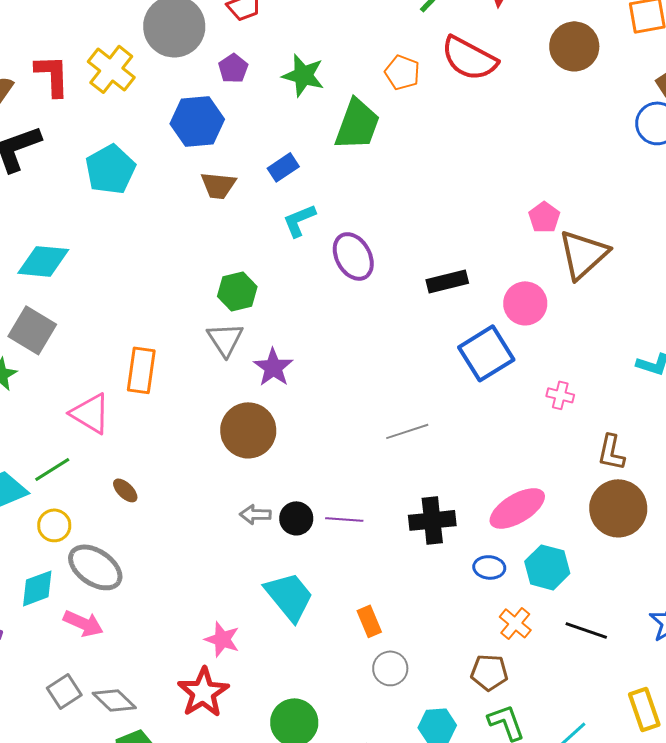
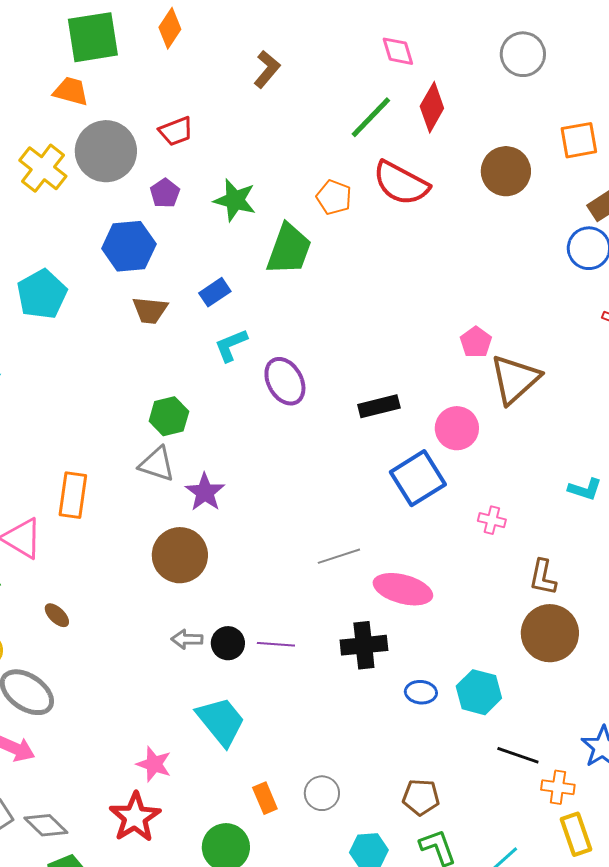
yellow cross: (111, 69) -> (43, 168), moved
gray triangle: (225, 339) -> (157, 464), turned -39
pink ellipse: (517, 508) -> (403, 589), moved, turned 46
orange rectangle: (369, 621) -> (265, 798), moved
orange cross: (515, 623) -> (558, 787), moved, turned -32

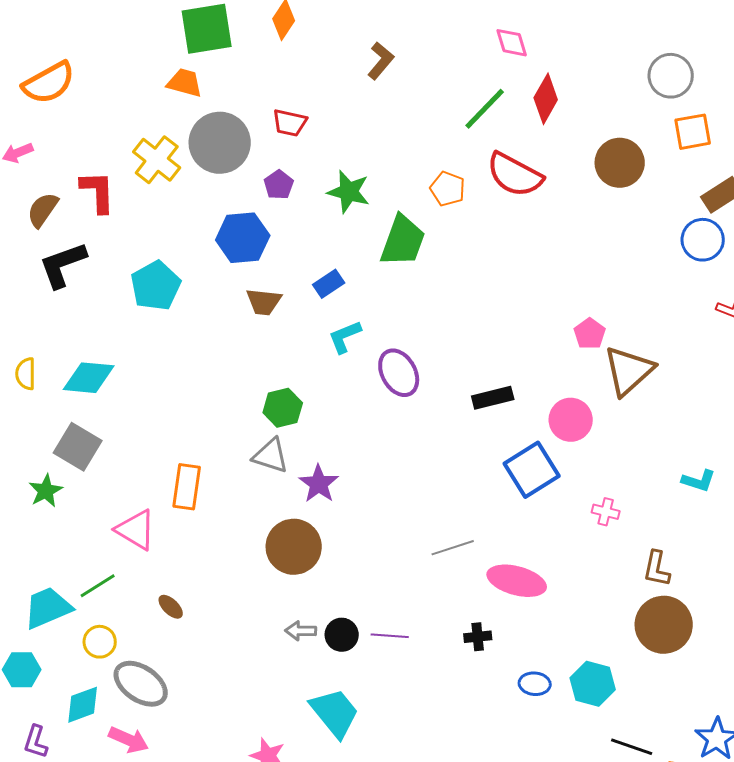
gray circle: (523, 54) -> (671, 76), moved
red trapezoid: (176, 131) -> (290, 123), turned 33
black cross: (364, 645) -> (478, 637), size x0.6

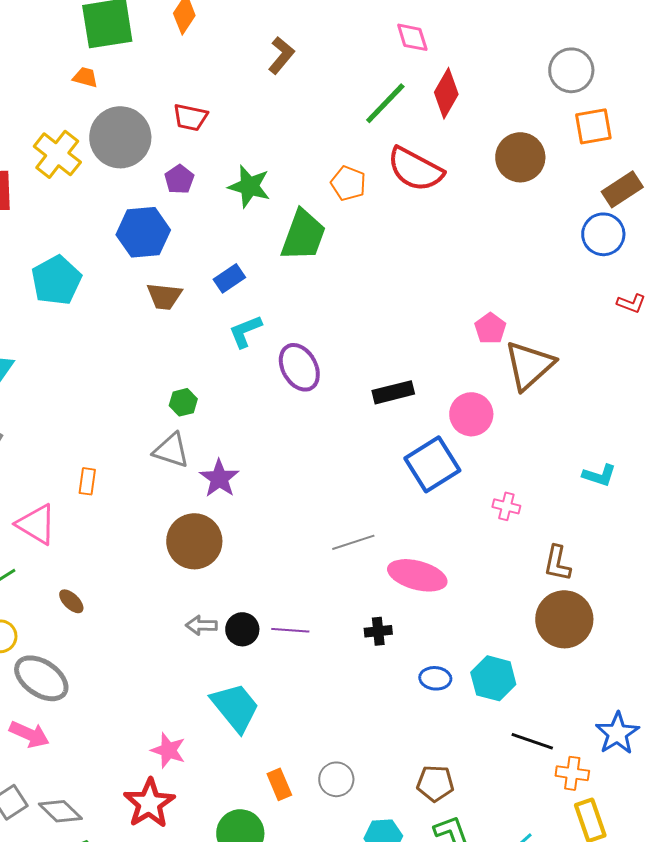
orange trapezoid: (185, 83) -> (85, 77), size x0.7
green hexagon: (283, 408) -> (183, 402), size x0.7
orange rectangle: (187, 487) -> (87, 481), size x0.6

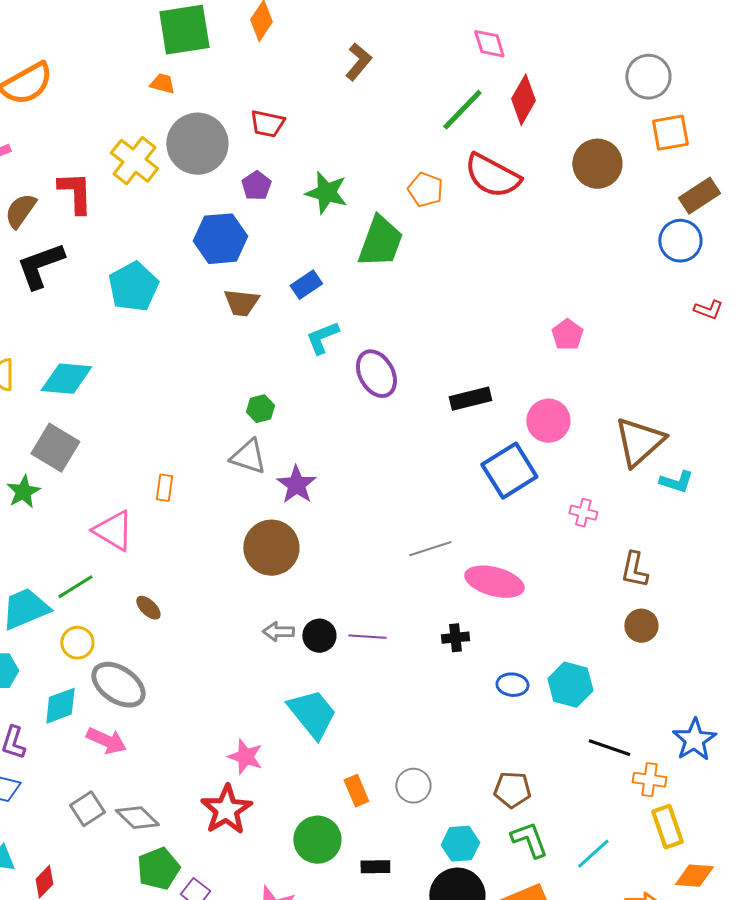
brown triangle: (529, 365) -> (639, 442), moved
brown circle: (564, 619) -> (641, 626), size x0.6

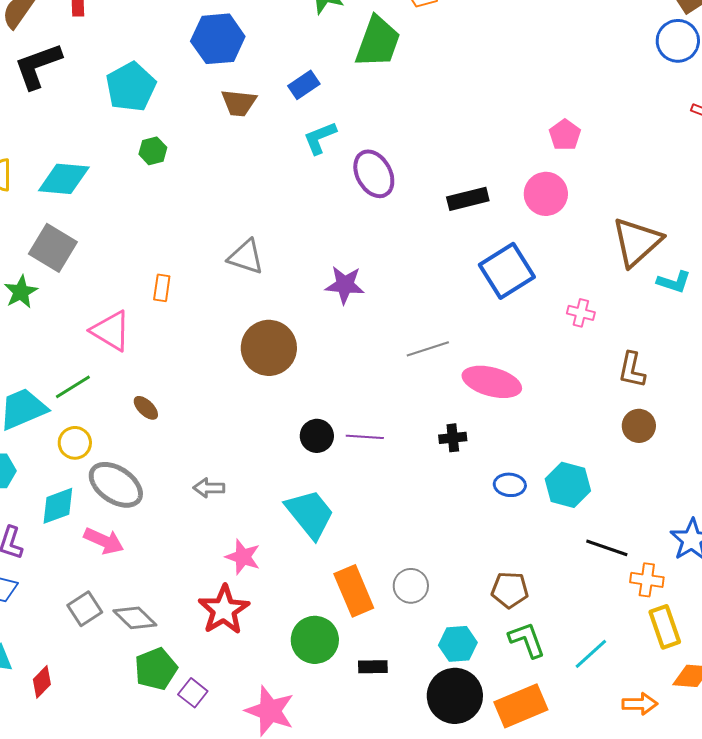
green hexagon: (260, 409) -> (153, 151), moved
pink circle: (548, 421) -> (546, 194), moved
purple star: (296, 485) -> (345, 285), moved, turned -30
gray arrow: (278, 632) -> (209, 488), moved
orange rectangle: (356, 791) -> (354, 591), size x1.6

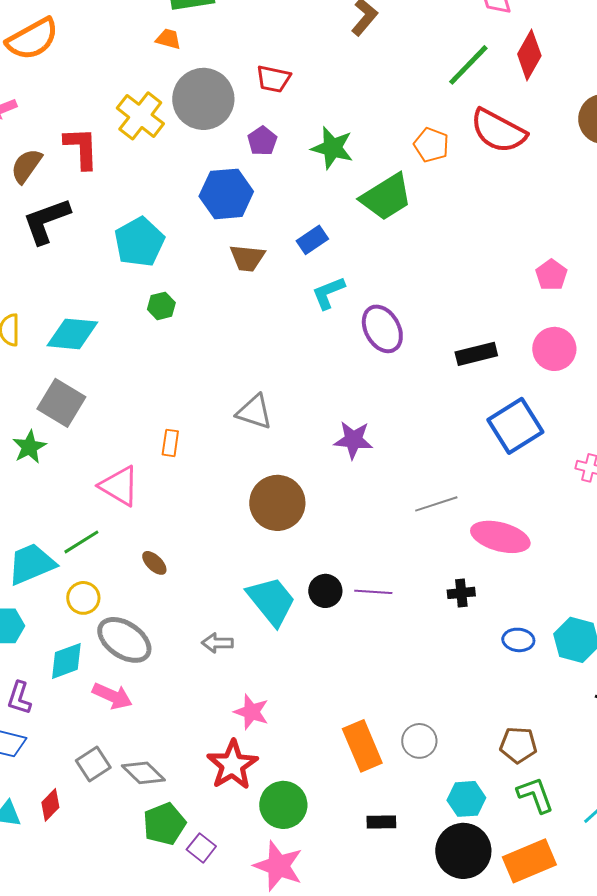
green trapezoid: (378, 42) -> (386, 197), turned 38
pink pentagon: (565, 135) -> (551, 275), moved
cyan trapezoid: (310, 514) -> (271, 601), moved
green circle: (315, 640) -> (283, 805), moved
red diamond: (42, 682) -> (50, 805), moved

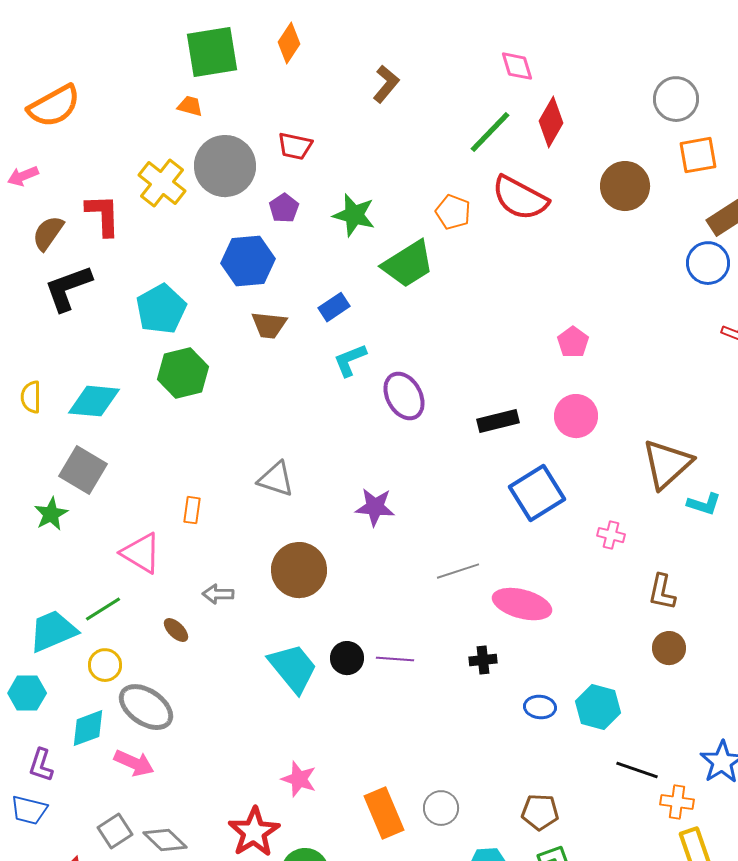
green hexagon: (161, 306) -> (183, 373), size x1.8
gray arrow: (217, 643) -> (218, 594), moved
pink star: (251, 712) -> (299, 779), moved

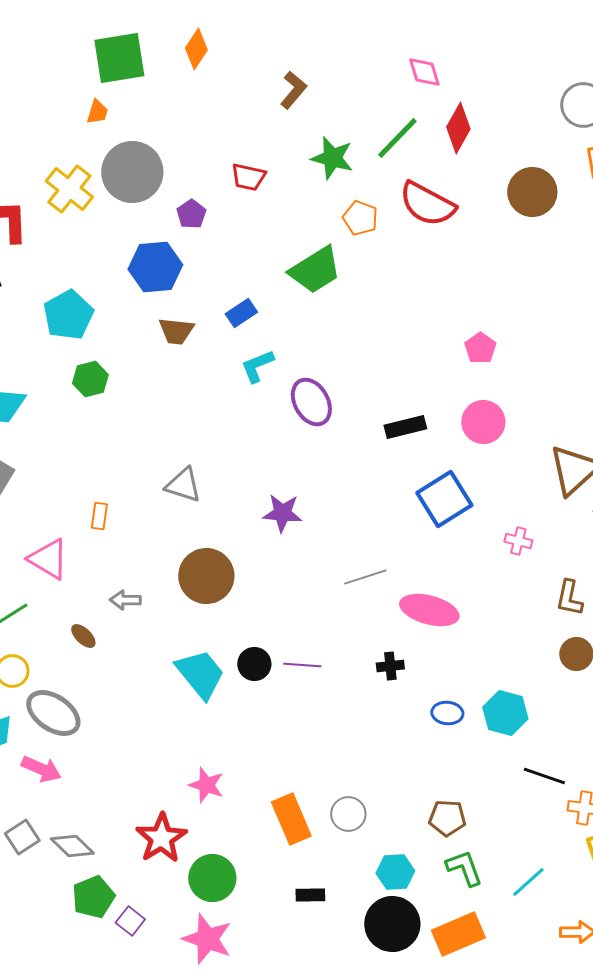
orange trapezoid: (190, 106) -> (97, 112), turned 92
red trapezoid: (295, 146) -> (248, 177), moved
green star: (354, 215) -> (332, 158), moved
green hexagon: (183, 373) -> (90, 379), size x0.7

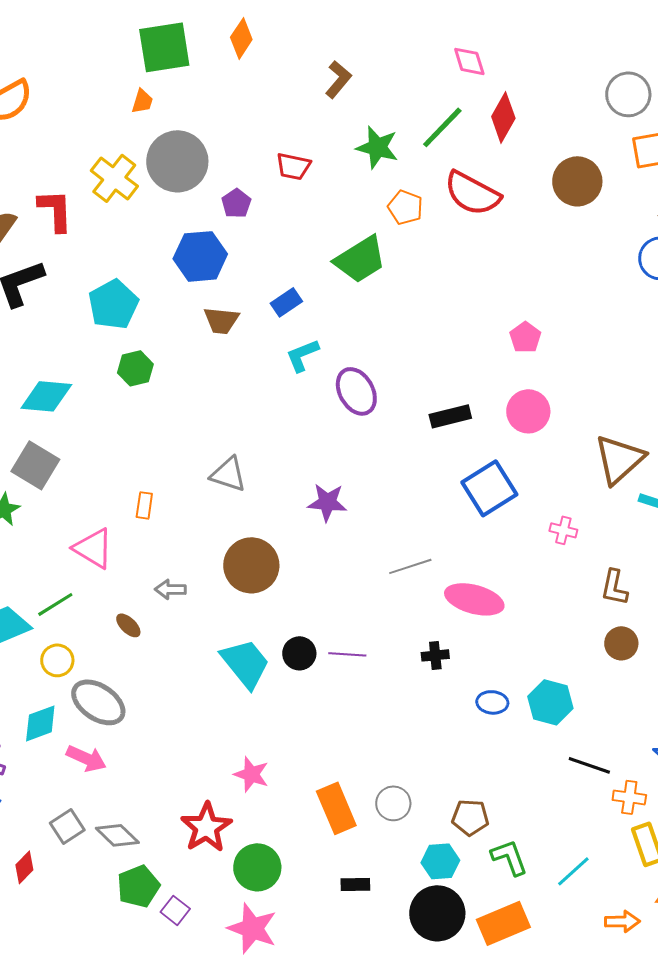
brown pentagon: (447, 818) -> (470, 817), moved

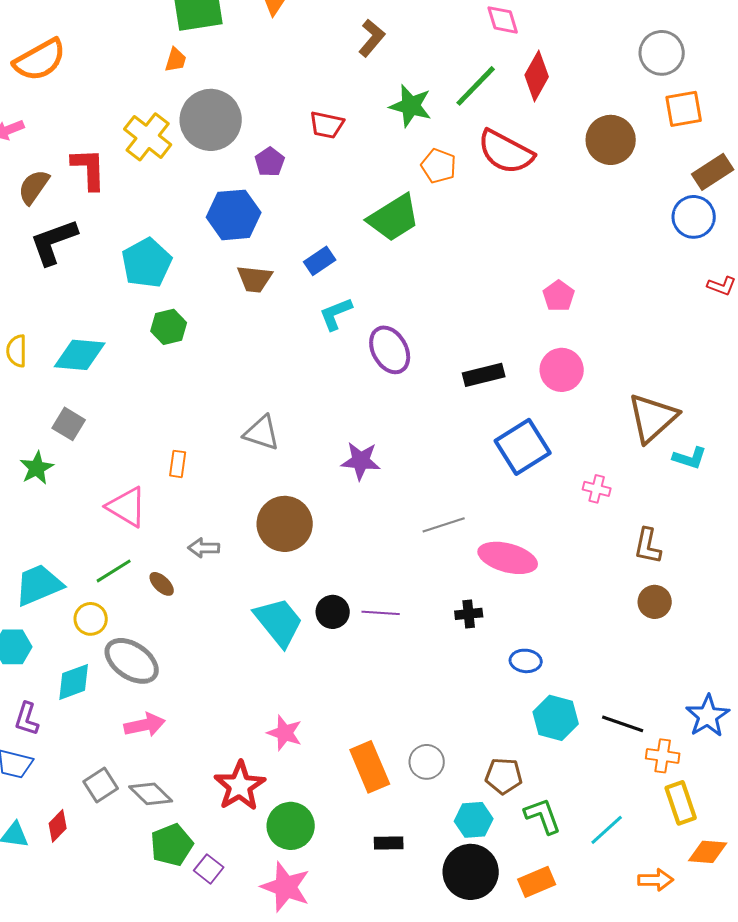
gray square: (35, 465) -> (69, 424), size x0.7
green line: (55, 604) -> (114, 571), moved
cyan hexagon: (550, 702) -> (556, 718), moved
pink arrow: (86, 758) -> (145, 725), moved, turned -36
orange rectangle: (503, 923) -> (537, 882), size x0.7

